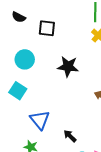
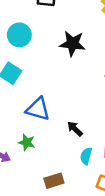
blue triangle: (40, 120) -> (38, 109), turned -35

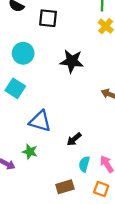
black arrow: (75, 129) -> (74, 139), turned -84
brown rectangle: (54, 181) -> (65, 187), moved

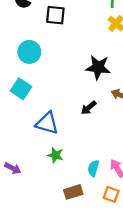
black star: (72, 61) -> (98, 67), moved
black arrow: (74, 139) -> (89, 108), moved
green star: (30, 152) -> (55, 155), moved

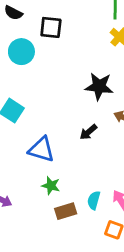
cyan circle: (29, 52) -> (21, 52), moved
brown rectangle: (73, 192) -> (66, 211), moved

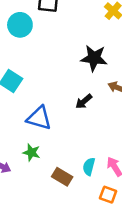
green star: (51, 186) -> (31, 152), moved
brown rectangle: (66, 211) -> (62, 177), turned 48

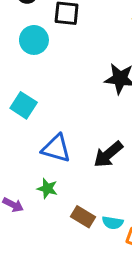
black arrow: (84, 101) -> (108, 154), moved, size x1.5
cyan semicircle: (89, 167) -> (113, 223), moved, turned -96

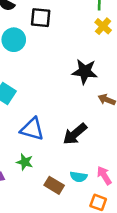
cyan semicircle: (113, 223) -> (79, 177), moved

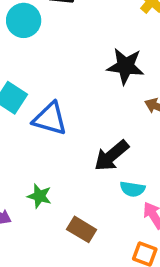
blue triangle: (32, 129) -> (50, 119), moved
cyan semicircle: (79, 177) -> (132, 189), moved

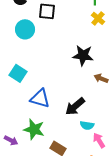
blue triangle: (50, 119) -> (40, 98), moved
green star: (39, 196) -> (34, 129), size x1.5

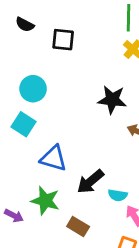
cyan circle: (25, 29) -> (33, 89), moved
black arrow: (75, 106) -> (90, 182), moved

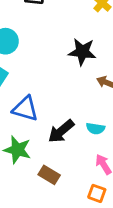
cyan semicircle: (118, 195) -> (95, 129), moved

